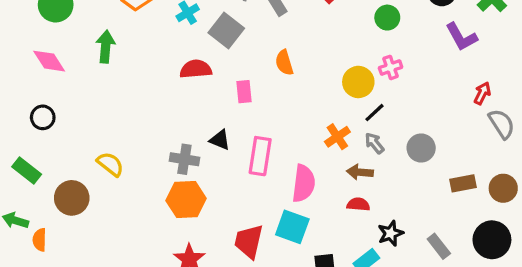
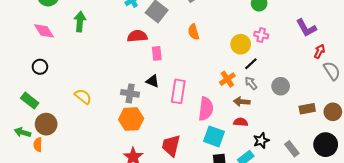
purple L-shape: (461, 37) -> (306, 28), moved
pink cross: (391, 67) -> (261, 35), turned 32
pink rectangle: (244, 92) -> (157, 53), moved
brown circle: (72, 198) -> (46, 124), moved
cyan square: (292, 227) -> (214, 136), moved

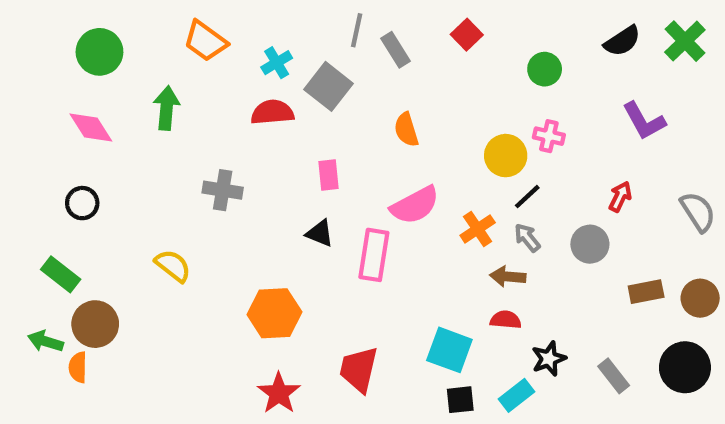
red semicircle: (137, 36) -> (272, 112), moved
red arrow: (320, 51) -> (620, 197), moved
gray cross: (130, 93) -> (223, 190), moved
pink semicircle: (206, 109) -> (415, 205), moved, turned 55

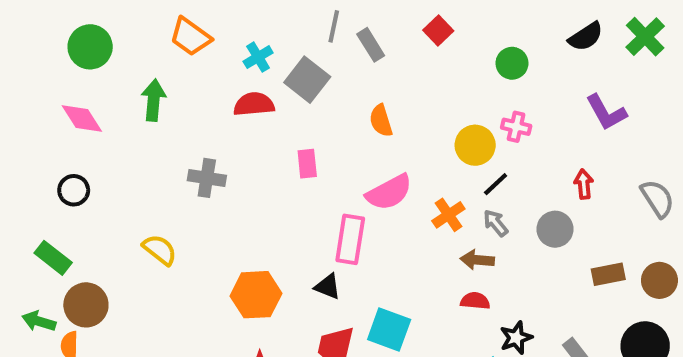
red arrow: (620, 197) -> (584, 184), turned -32
black triangle: (320, 233) -> (328, 287), moved
cyan square: (449, 350) -> (389, 330), moved

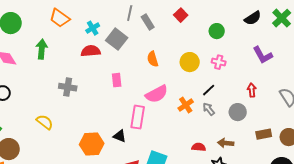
yellow circle: (475, 145) -> (190, 62), moved
brown arrow: (477, 260) -> (226, 143), moved
black triangle: (328, 287) -> (120, 136), moved

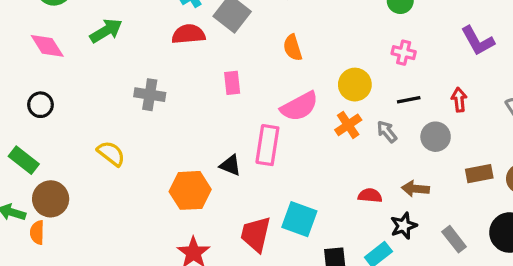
green arrow: (42, 49) -> (106, 31), turned 54
yellow circle: (190, 62) -> (355, 85), moved
black line: (209, 90) -> (409, 100), moved, turned 32
black triangle: (120, 136) -> (230, 165), moved

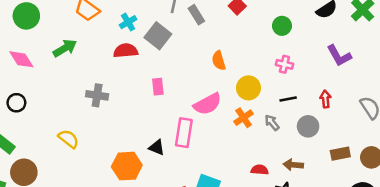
orange semicircle: (293, 48) -> (219, 61), moved

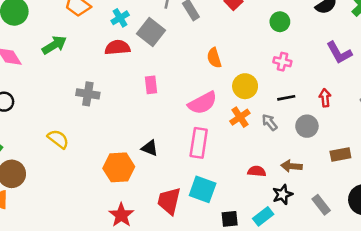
pink rectangle: (184, 133) -> (199, 143), moved

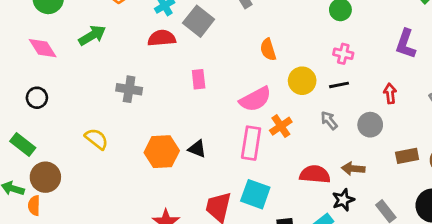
purple L-shape: (339, 53) -> (406, 44), turned 48
black line: (286, 98) -> (339, 85), moved
orange cross: (240, 117) -> (281, 126), moved
orange hexagon: (119, 167) -> (162, 152), moved
red semicircle: (257, 171) -> (315, 174), size x1.5

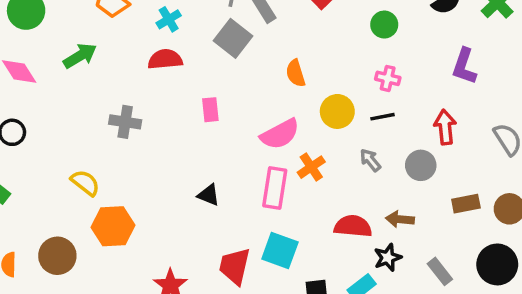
gray square: (199, 21) -> (233, 38), moved
red arrow: (390, 93) -> (445, 127), size x1.4
orange hexagon: (162, 152) -> (113, 226), moved
brown circle: (45, 177) -> (57, 256), moved

